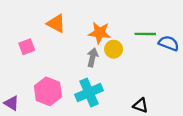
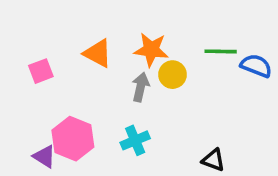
orange triangle: (56, 23) -> (98, 53), moved
cyan cross: (89, 93) -> (135, 140), size x0.7
purple triangle: (12, 103) -> (44, 156), moved

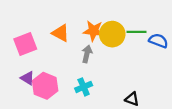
pink square: (41, 71) -> (25, 44), size x1.5
yellow circle: (173, 75) -> (112, 34), moved, size x1.5
purple triangle: (44, 156) -> (28, 78), moved

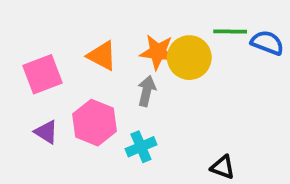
green line: (136, 32) -> (230, 32), moved
blue semicircle: (158, 41) -> (267, 43), moved
pink hexagon: (45, 86) -> (95, 123), moved

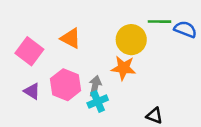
orange star: (158, 52) -> (123, 68), moved
pink square: (42, 74) -> (29, 51), turned -32
gray arrow: (147, 91) -> (95, 86), moved

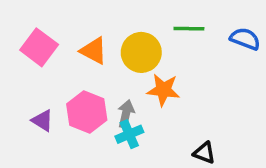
green line: (160, 22) -> (189, 29), moved
yellow circle: (131, 40) -> (141, 52), moved
pink square: (29, 51) -> (39, 47), moved

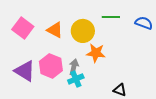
purple triangle: (42, 121) -> (25, 71), size x1.6

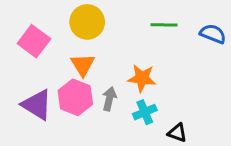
orange triangle: (55, 30) -> (83, 65), moved, turned 30
yellow circle: (83, 31) -> (87, 22), moved
cyan cross: (76, 79) -> (145, 112), moved

